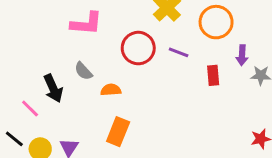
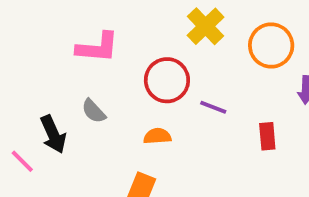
purple line: (179, 52) -> (213, 107), moved
red rectangle: (213, 75) -> (267, 136), moved
orange semicircle: (111, 90) -> (157, 136), moved

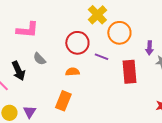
orange circle: (271, 46) -> (119, 33), moved
pink L-shape: (98, 47) -> (27, 30), moved
red rectangle: (267, 136) -> (129, 72), size x1.6

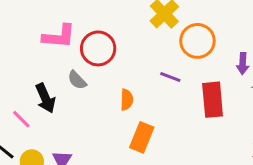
red circle: (77, 43) -> (98, 48), moved
orange semicircle: (72, 72) -> (127, 100), turned 96
orange rectangle: (63, 101) -> (142, 137), moved

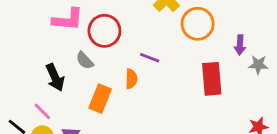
purple line: (170, 77) -> (150, 58), moved
pink line: (21, 119) -> (42, 111), moved
orange rectangle: (142, 137) -> (100, 99), moved

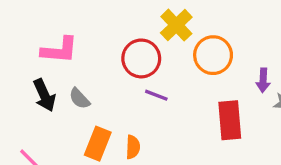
red circle: (104, 31) -> (141, 58), moved
black arrow: (55, 77) -> (44, 95), moved
orange semicircle: (131, 79) -> (133, 147), moved

